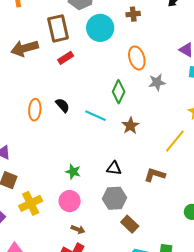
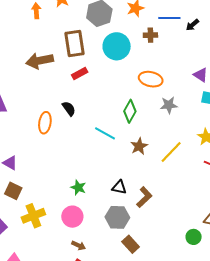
orange ellipse: (137, 58) -> (151, 79), turned -65
black semicircle: (63, 105) -> (69, 109), moved
yellow line: (175, 141) -> (171, 152), moved
brown L-shape: (155, 175) -> (144, 197), moved, turned 115

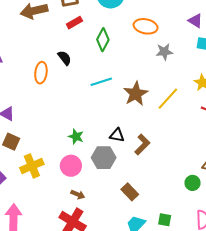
green diamond: (130, 111) -> (103, 40), moved
cyan line: (105, 133) -> (101, 82), turned -45
brown star: (139, 146) -> (136, 94), size x1.4
gray hexagon: (117, 217) -> (104, 158), moved

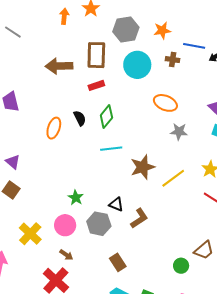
green diamond: (103, 40) -> (106, 116), moved
yellow cross: (32, 166) -> (30, 234), moved, turned -35

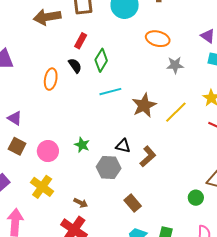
red rectangle: (96, 85) -> (81, 41), moved, turned -35
pink circle: (65, 225) -> (48, 151), moved

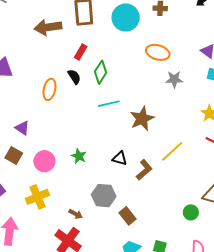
yellow line: (176, 112) -> (172, 151), moved
purple triangle: (15, 118) -> (22, 128), moved
gray hexagon: (109, 167) -> (104, 196), moved
yellow cross: (42, 187) -> (37, 197), turned 30

